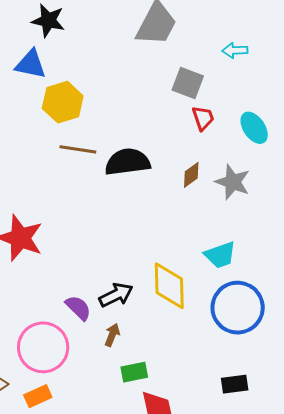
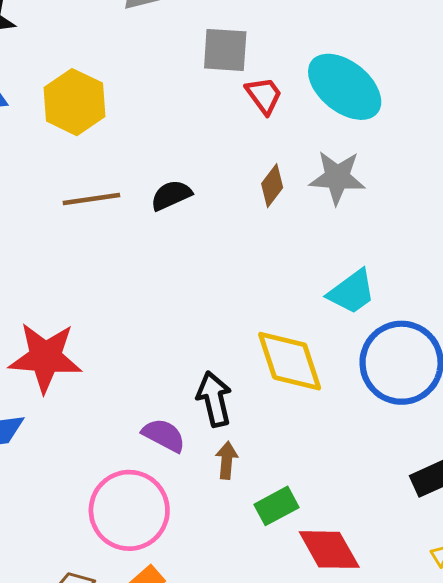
yellow hexagon: (63, 102) -> (74, 102), moved
cyan ellipse: (254, 128) -> (345, 87), size x1.5
black semicircle: (128, 162) -> (171, 195), size x0.6
black arrow: (116, 295) -> (214, 399), turned -60

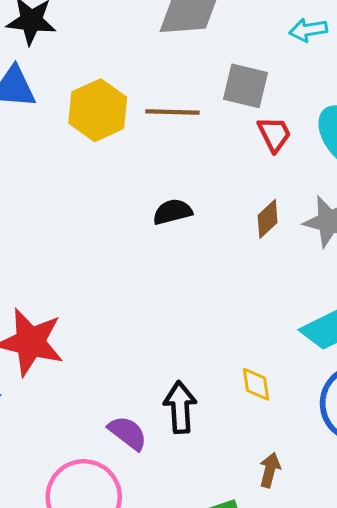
brown line: (91, 199) -> (172, 112), moved
yellow diamond: (290, 361) -> (256, 384), size x0.5
brown arrow: (227, 460) -> (270, 470), moved

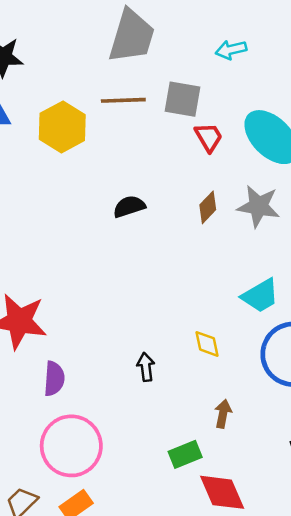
brown line: (172, 112) -> (123, 100), moved
black arrow: (180, 407) -> (146, 367), size x0.7
purple semicircle: (128, 433) -> (54, 379), moved, turned 60

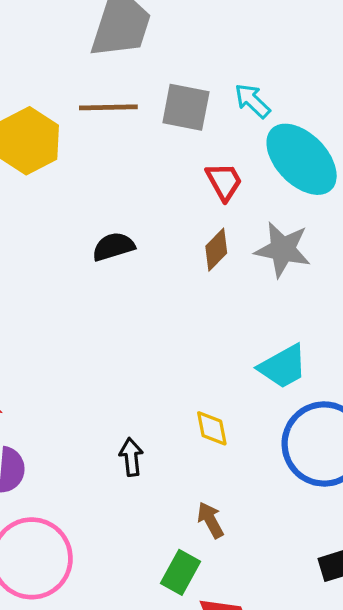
cyan arrow: (231, 50) -> (252, 101), moved, turned 56
red trapezoid: (209, 137) -> (224, 182), moved
brown arrow: (223, 414) -> (210, 520), moved, turned -40
green rectangle: (185, 454) -> (180, 572), turned -40

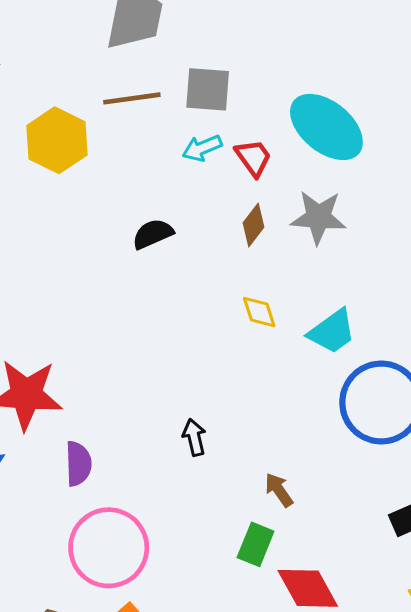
cyan arrow: (252, 101) -> (202, 148), moved, turned -60
yellow diamond: (212, 428) -> (259, 312), moved

